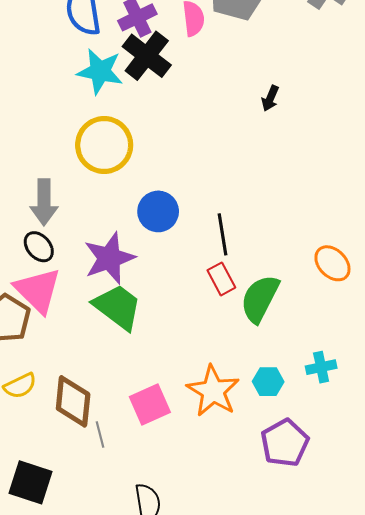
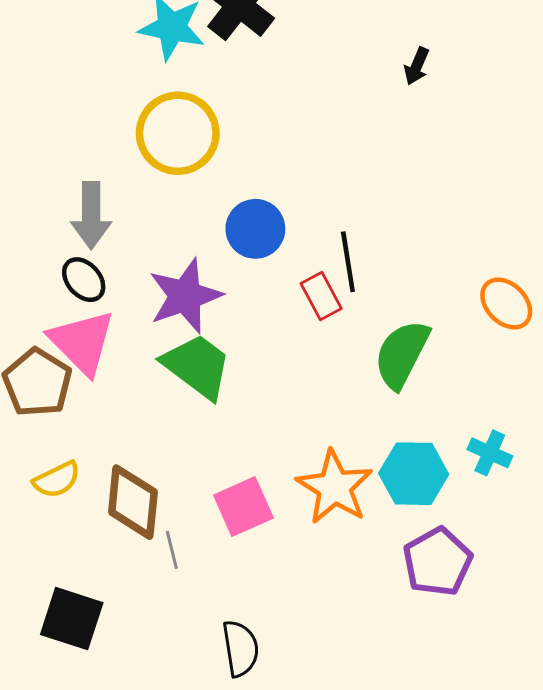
red rectangle: (221, 279) -> (321, 296), moved
cyan cross: (321, 367) -> (490, 453), turned 36
cyan hexagon: (268, 382) -> (414, 474), size x1.5

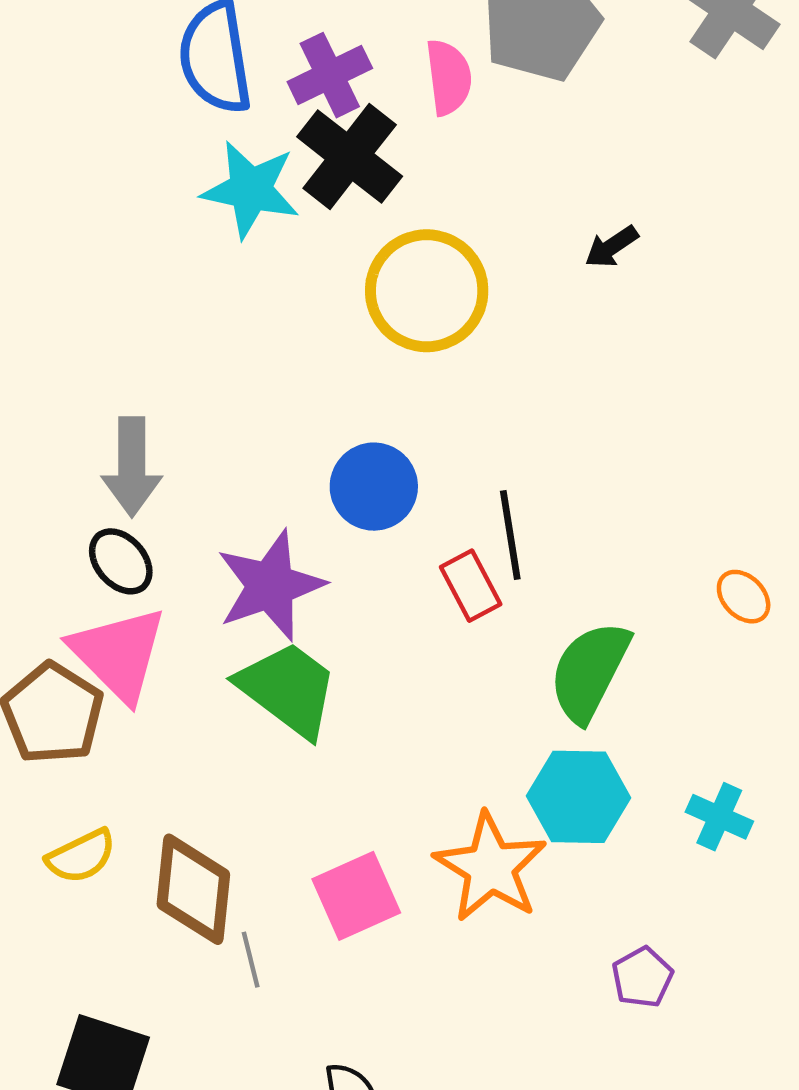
black arrow: (417, 66) -> (611, 247), turned 33
yellow circle: (178, 133) -> (427, 291), moved
orange ellipse: (506, 303) -> (744, 597), size x0.7
cyan hexagon: (414, 474) -> (578, 797), moved
purple pentagon: (438, 562) -> (642, 977), size x0.6

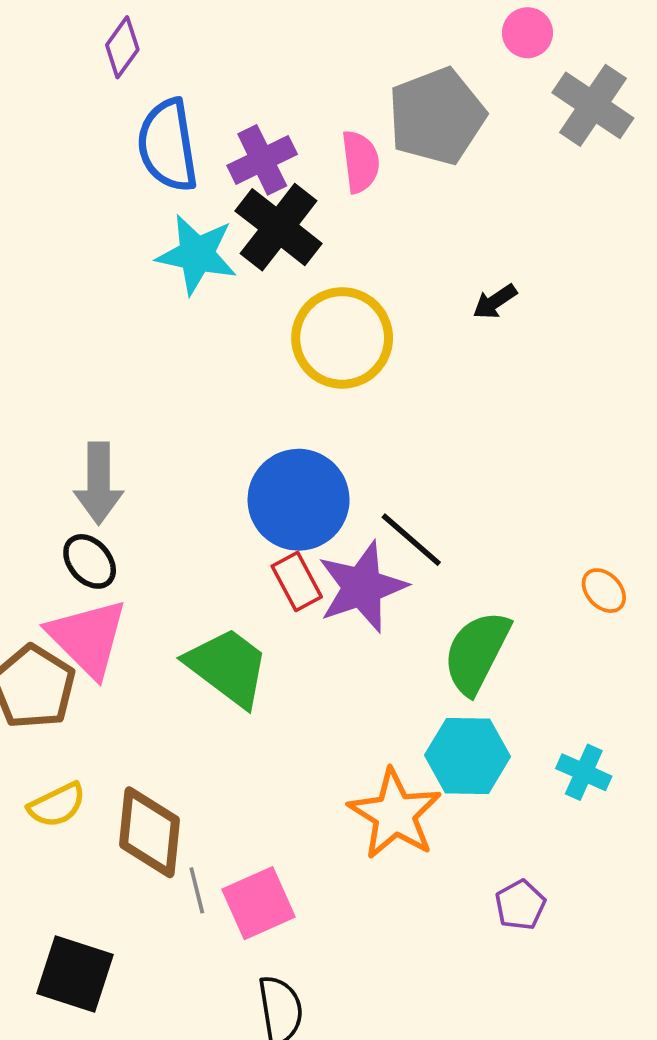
blue circle: (374, 487) -> (299, 500), size x1.4
black line: (510, 535) -> (411, 540), turned -40
purple star: (270, 586) -> (362, 587), moved
red rectangle: (471, 586) -> (297, 581), moved
pink square: (356, 896) -> (259, 903), moved

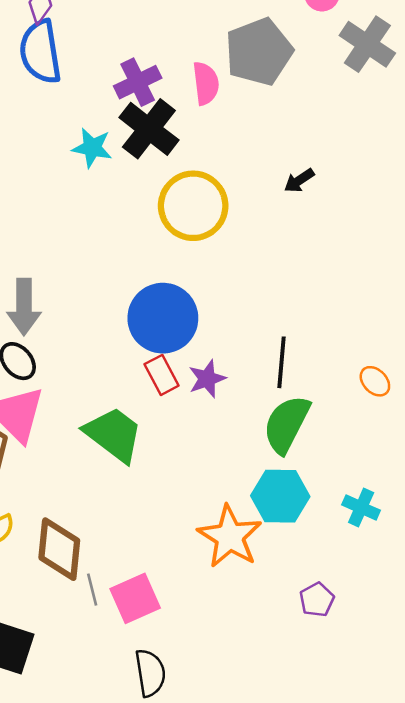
blue semicircle: (168, 145) -> (40, 52), moved
cyan star: (197, 254) -> (92, 148), size x0.7
black line: (411, 540) -> (282, 362), moved, turned 54
purple star: (362, 587) -> (207, 379), size x0.6

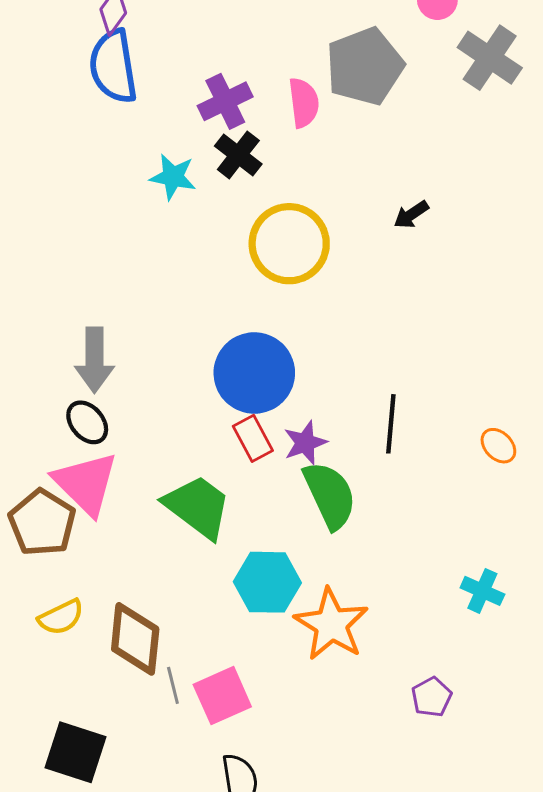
black cross: (149, 129) -> (238, 155), size x0.7
green semicircle: (287, 424) -> (330, 495), moved, turned 128
cyan hexagon: (280, 496) -> (267, 582), moved

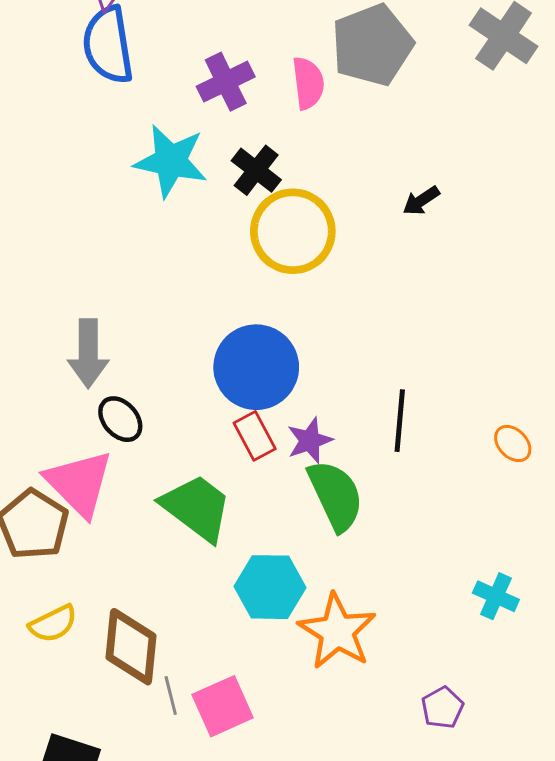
black cross: (238, 155) -> (256, 170), moved
cyan star: (173, 177) -> (171, 161), size x1.5
black ellipse: (87, 422) -> (120, 419), moved

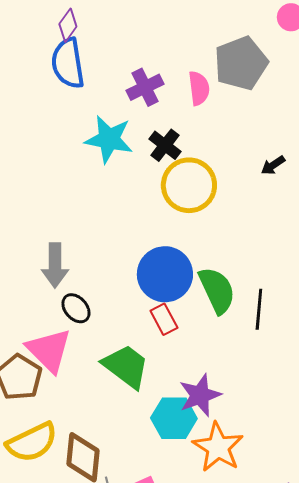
purple star: (310, 440) -> (200, 395), moved, size x1.4
green semicircle: (336, 495) -> (217, 290), moved
yellow semicircle: (53, 624) -> (32, 442), size x1.6

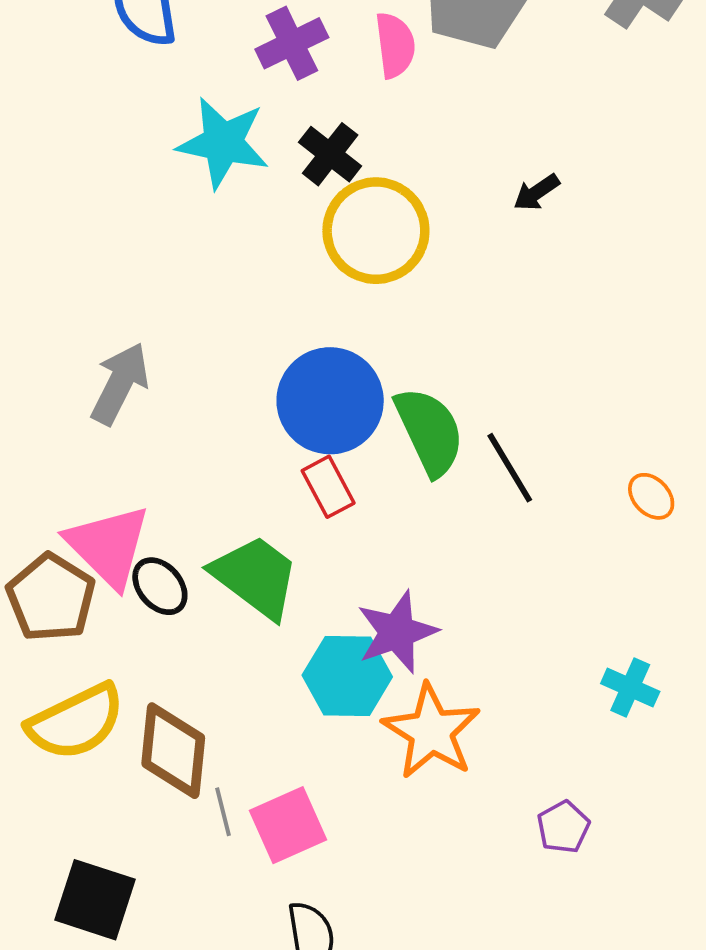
gray arrow: (55, 265) -> (120, 384), turned -153
black ellipse: (76, 308) -> (160, 586), moved
black line: (259, 309) -> (510, 468), turned -36

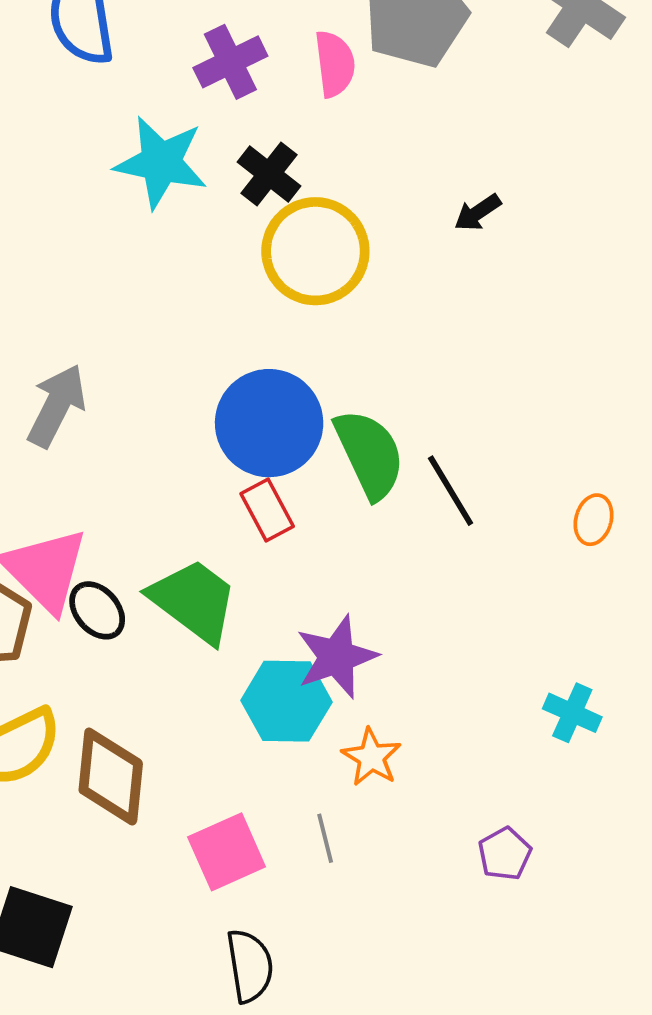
orange ellipse: (651, 496) -> (594, 520), turned 60
orange star: (431, 731) -> (371, 757), size x0.6
gray line: (223, 812) -> (325, 838), moved

